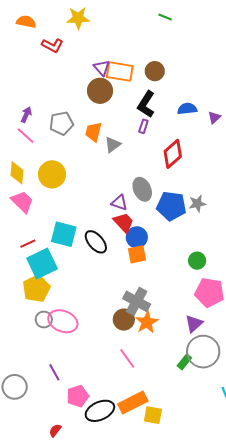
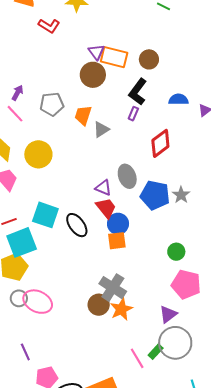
gray star: (197, 204) -> (181, 195), turned -30
pink line: (127, 358) -> (137, 358), moved

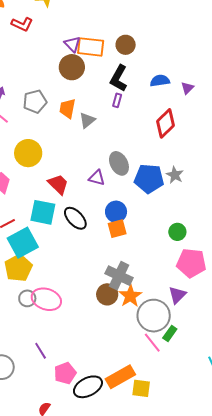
red diamond: (160, 143) -> (166, 123), moved
red trapezoid: (106, 208) -> (58, 184), moved
gray circle: (175, 343) -> (154, 316), moved

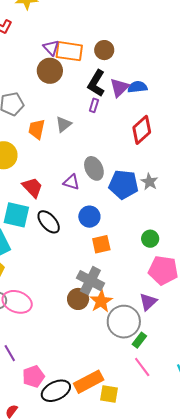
purple triangle: (187, 88) -> (119, 88), moved, size x1.5
orange trapezoid: (67, 109) -> (37, 129), moved
orange square: (117, 229) -> (101, 244), moved
pink line: (152, 343) -> (142, 367), moved

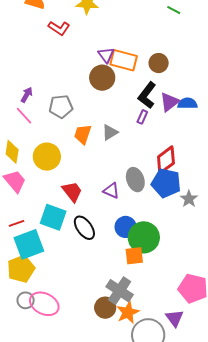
red diamond: (142, 130) -> (166, 160), moved
blue pentagon: (123, 184) -> (166, 183), moved
green circle: (150, 239) -> (144, 237), moved, size x1.8
purple triangle: (148, 302) -> (175, 318), turned -30

